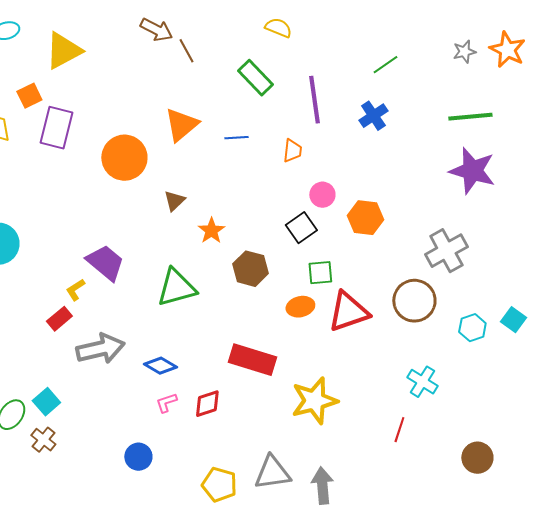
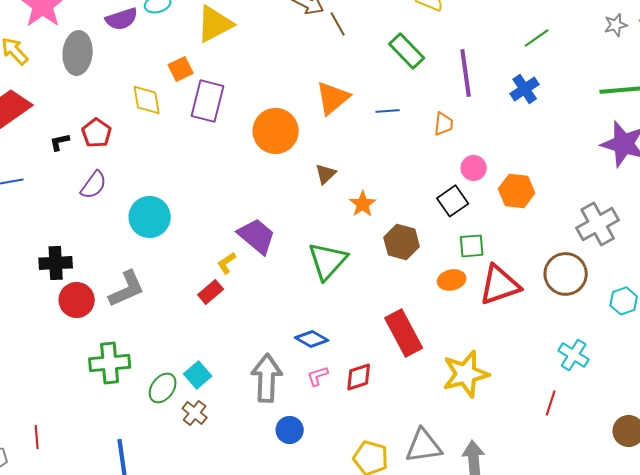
green triangle: (176, 288) -> (328, 261), turned -33
gray arrow: (100, 349) -> (267, 378), moved, turned -75
red rectangle: (252, 360) -> (404, 333), turned 45

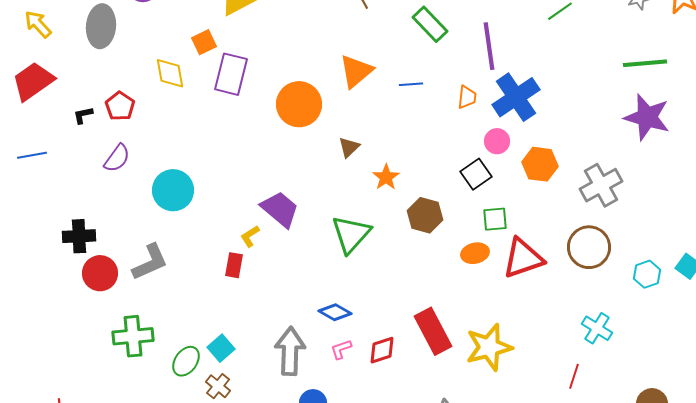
blue cross: (525, 89) -> (516, 97), moved, size x1.6
gray cross: (598, 224) -> (601, 185), moved
red rectangle: (211, 292) -> (234, 265), turned -40
red rectangle: (404, 333) -> (433, 331), moved

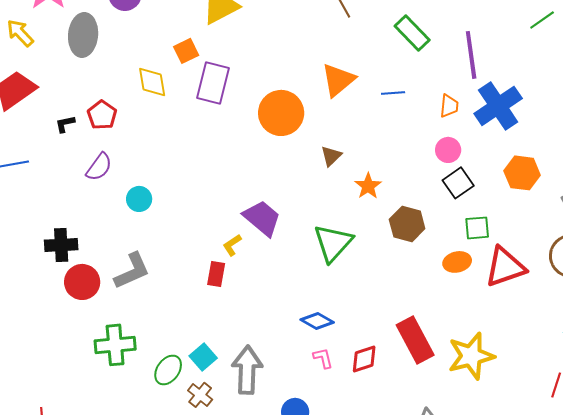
pink circle: (497, 141) -> (448, 150), moved
cyan circle: (173, 190) -> (139, 199), moved, size x0.6
pink L-shape: (341, 349) -> (323, 358), turned 95
gray arrow: (290, 351) -> (247, 370), moved

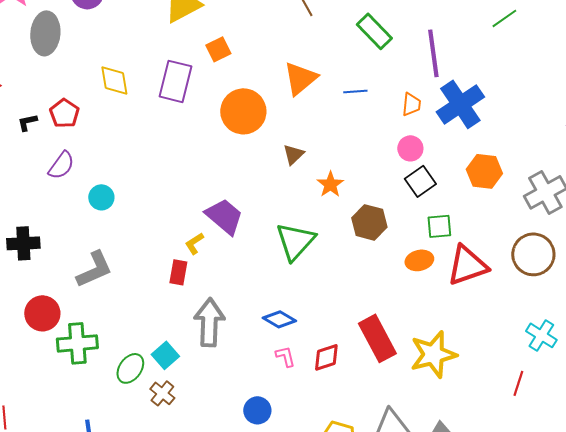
orange square: (186, 51) -> (218, 49), moved
red circle: (82, 282) -> (42, 313), moved
gray arrow: (247, 370) -> (209, 322), moved

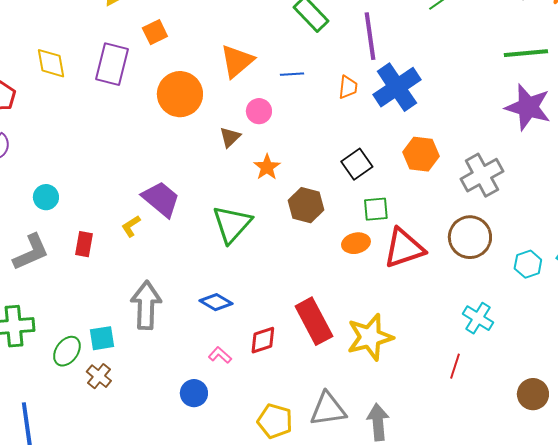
pink circle: (410, 148) -> (259, 111), moved
cyan circle: (101, 197) -> (46, 197), moved
red rectangle: (178, 272) -> (84, 244), moved
cyan square: (165, 355) -> (102, 338), turned 32
pink L-shape: (285, 356) -> (220, 355), moved, turned -35

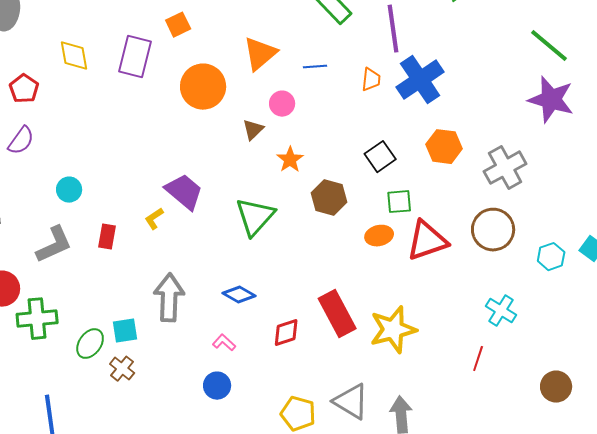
green line: (526, 53) -> (549, 46), turned 45
pink L-shape: (220, 355) -> (224, 343), moved
gray triangle: (328, 409) -> (351, 402), turned 39

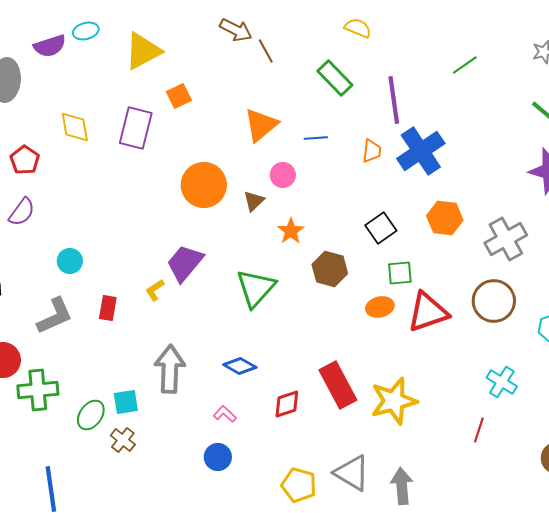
orange circle: (203, 87) -> (204, 185), moved
purple trapezoid: (184, 192) -> (185, 263), turned -90

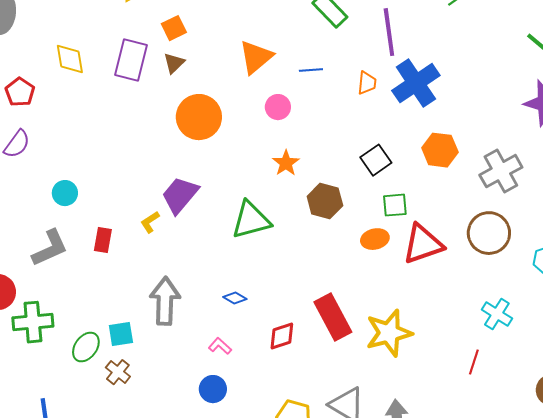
brown triangle: (254, 201) -> (174, 63), moved
green triangle: (256, 288) -> (251, 220), turned 33
blue diamond: (240, 366) -> (235, 298), size x0.7

